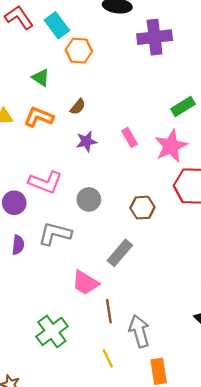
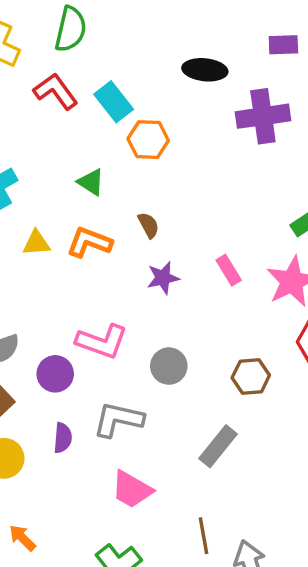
brown semicircle: (78, 107) -> (149, 225), turned -66
pink trapezoid: (85, 283) -> (132, 490), moved

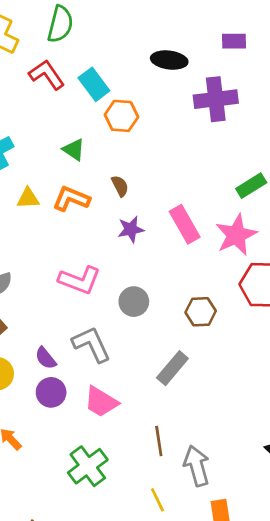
pink rectangle: (229, 270) -> (185, 224), size x1.5
purple circle: (55, 374) -> (51, 392), moved
gray L-shape: (118, 420) -> (91, 344), turned 51
purple semicircle: (63, 438) -> (46, 358), turned 135

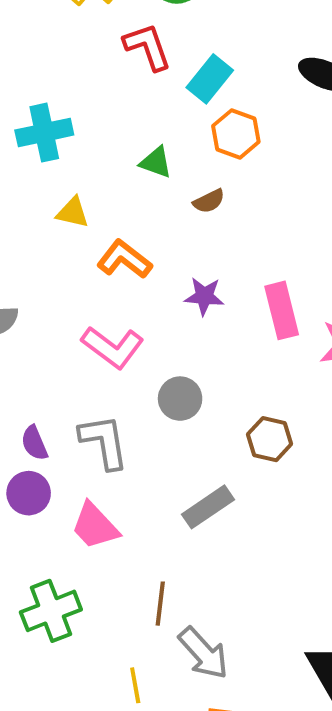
cyan rectangle: (94, 84) -> (210, 79), turned 60
green triangle: (74, 150) -> (156, 162), turned -30
brown semicircle: (120, 186) -> (209, 201), moved, turned 75
orange L-shape: (71, 199) -> (124, 259), moved
gray arrow: (197, 466) -> (203, 653), turned 138

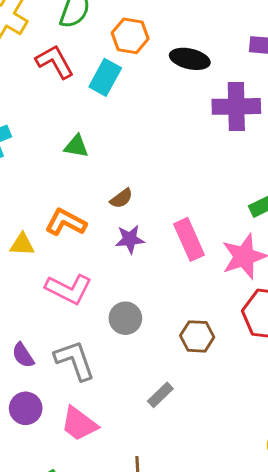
orange hexagon: (236, 134) -> (130, 36), moved
brown semicircle: (209, 201) -> (121, 198), moved
yellow triangle: (73, 212) -> (22, 244), moved
purple semicircle: (34, 443) -> (23, 355), moved
gray rectangle: (208, 507) -> (160, 395), size x0.7

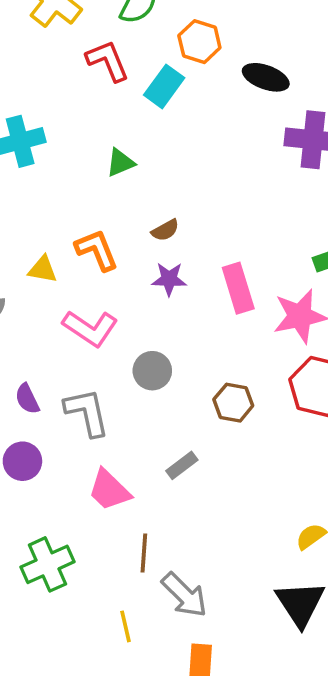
green triangle: (76, 146) -> (120, 163), turned -40
orange L-shape: (66, 222) -> (97, 250), turned 33
pink trapezoid: (79, 424) -> (109, 490), moved

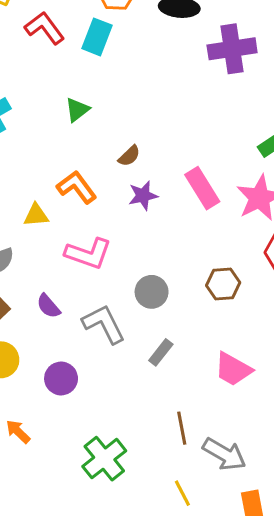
gray circle: (152, 371) -> (152, 292), moved
purple semicircle: (27, 399) -> (48, 306), moved
gray rectangle: (182, 465) -> (161, 352), moved
pink trapezoid: (109, 490) -> (233, 369), moved

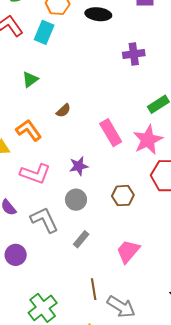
purple cross: (232, 49) -> (134, 54), moved, size x0.7
purple star: (143, 196) -> (79, 166), moved
pink trapezoid: (233, 369) -> (128, 251), turned 100

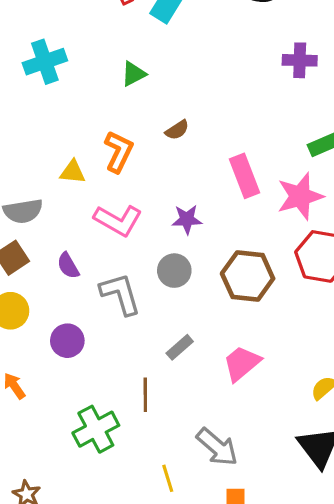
orange L-shape: (29, 130) -> (119, 152), turned 52
brown hexagon: (123, 196) -> (248, 276), size x1.5
gray rectangle: (81, 239) -> (180, 347), moved
brown line: (94, 289) -> (145, 395), moved

